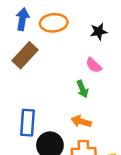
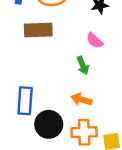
brown rectangle: (25, 55) -> (38, 30), moved, turned 45

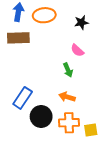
brown rectangle: (38, 30) -> (18, 38), moved
blue rectangle: (25, 101) -> (23, 98), turned 30

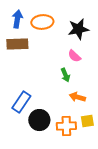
black star: (81, 22) -> (78, 29), size x1.5
orange arrow: (67, 97) -> (77, 97), moved
yellow square: (91, 130) -> (87, 121), moved

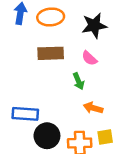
brown rectangle: (17, 44) -> (51, 53), moved
blue rectangle: (21, 102) -> (25, 114), turned 60

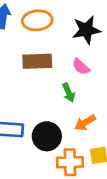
orange arrow: (93, 108) -> (85, 123), turned -48
black circle: (47, 136) -> (47, 136), moved

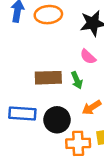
brown rectangle: (37, 61) -> (48, 78), moved

